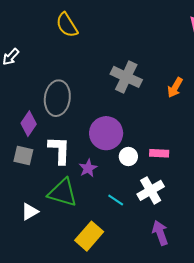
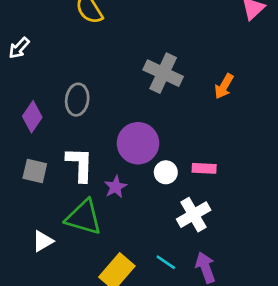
gray ellipse: (57, 98) -> (77, 100), size x0.7
purple diamond: (29, 124) -> (32, 117), moved
cyan line: (116, 200) -> (166, 262), moved

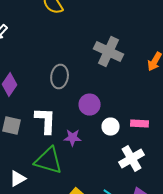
gray ellipse: (77, 100) -> (60, 77), moved
purple circle: (138, 143) -> (90, 105), size x0.7
purple star: (116, 187) -> (73, 138), turned 30

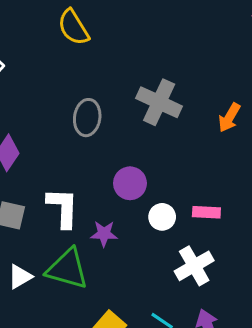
gray ellipse: (60, 77) -> (87, 118), moved
white triangle: (18, 179) -> (20, 277), moved

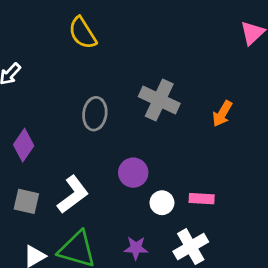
white L-shape: (63, 208) -> (73, 195), turned 51
purple star: (104, 234) -> (136, 248), moved

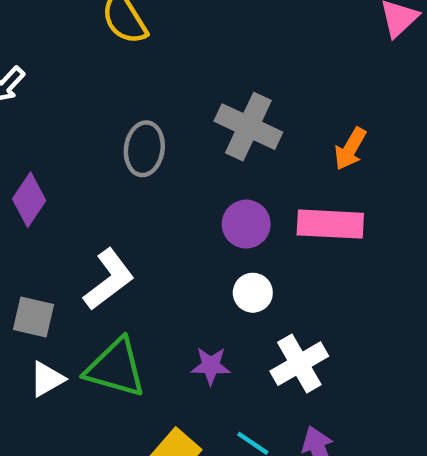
purple circle: (133, 173) -> (246, 224), moved
pink rectangle: (202, 199) -> (330, 224), moved, size x1.6
gray square: (26, 201) -> (34, 317), moved

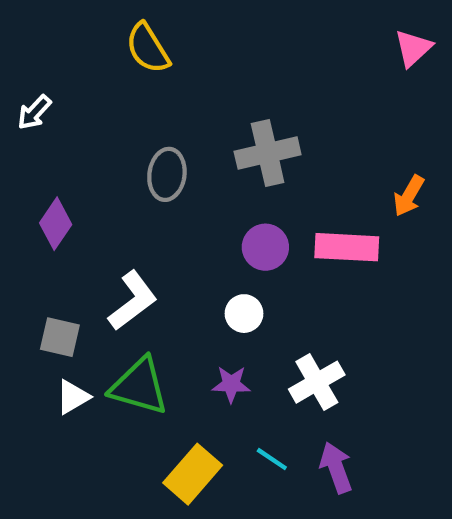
gray cross: (248, 127) -> (268, 153), turned -38
orange arrow: (350, 149) -> (409, 196), moved
white circle: (253, 293) -> (244, 314), moved

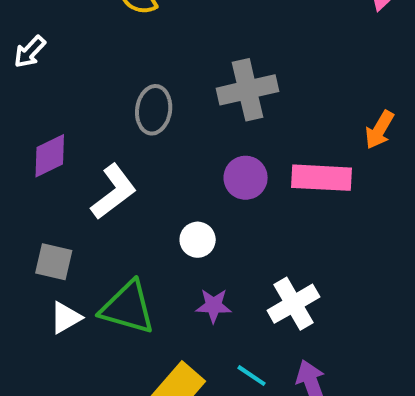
purple diamond: (56, 224) -> (50, 156), turned 30
white L-shape: (133, 301) -> (114, 192), moved
white circle: (244, 314) -> (198, 240), moved

